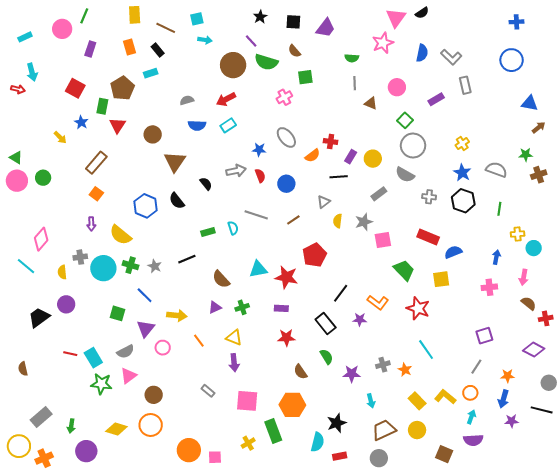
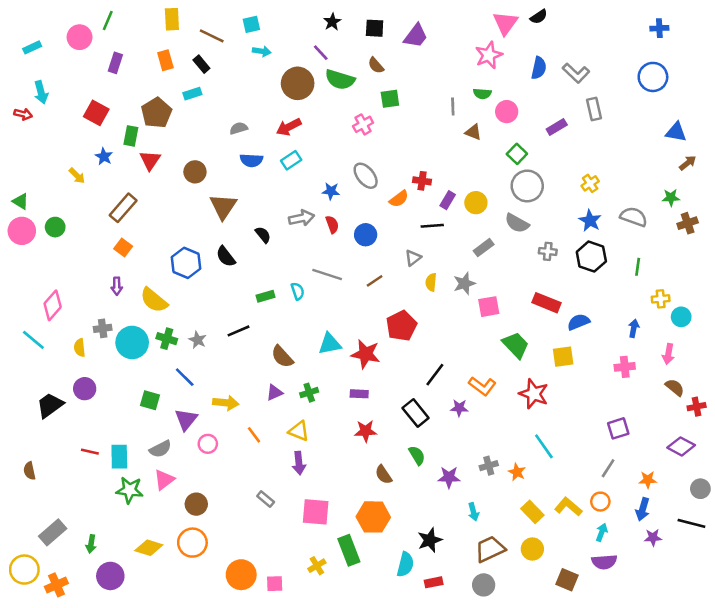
green semicircle: (352, 58) -> (482, 94), moved
cyan rectangle: (93, 358) -> (119, 457), turned 30

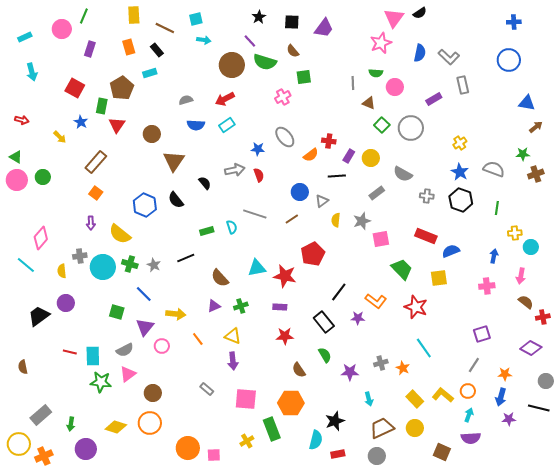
red arrow: (23, 114) -> (22, 120), moved
green square: (517, 154) -> (382, 125), moved
gray circle: (527, 186) -> (411, 128), moved
blue circle: (366, 235) -> (300, 192), moved

